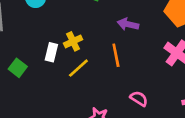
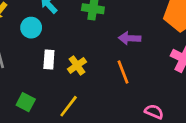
white rectangle: (51, 52) -> (49, 60), moved
yellow line: (78, 68) -> (69, 106), moved

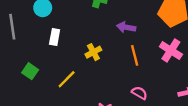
yellow cross: (77, 65) -> (93, 52), moved
orange line: (123, 72) -> (135, 55), moved

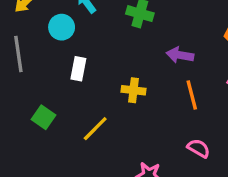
yellow cross: (93, 52) -> (133, 90), turned 35

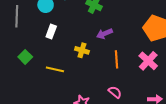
purple arrow: (180, 55) -> (104, 34), moved, turned -42
yellow line: (95, 129) -> (55, 69), turned 48

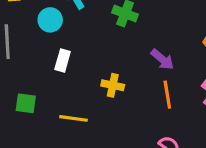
purple arrow: (104, 34) -> (162, 59), moved, turned -112
green square: (25, 57) -> (26, 103), turned -32

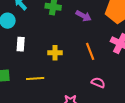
purple arrow: (162, 59) -> (84, 16), moved

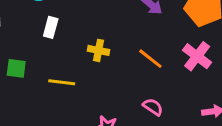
orange line: (90, 51) -> (150, 59), turned -42

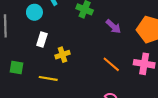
yellow cross: (99, 50) -> (63, 55), moved, turned -32
pink cross: (197, 56) -> (144, 64), turned -30

